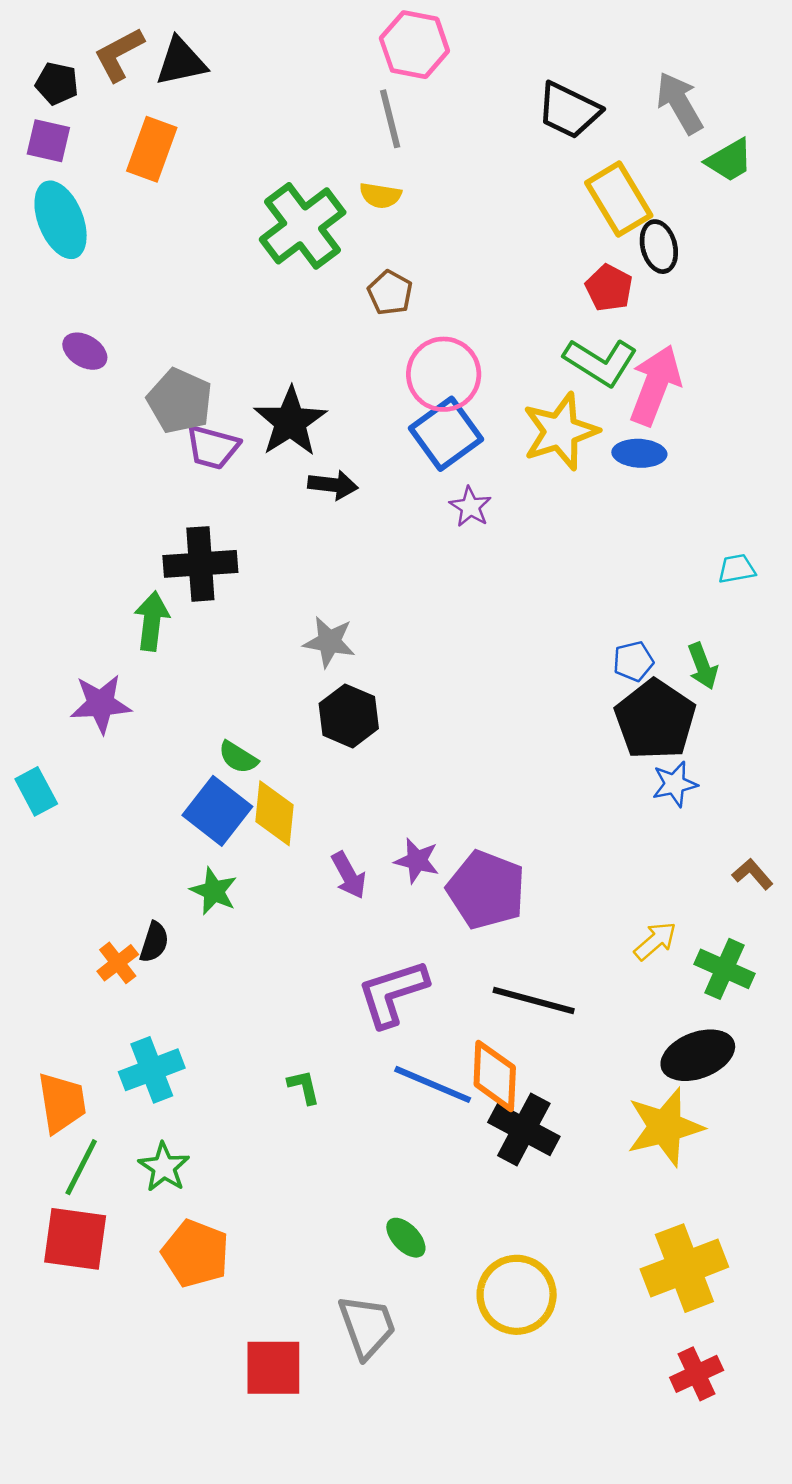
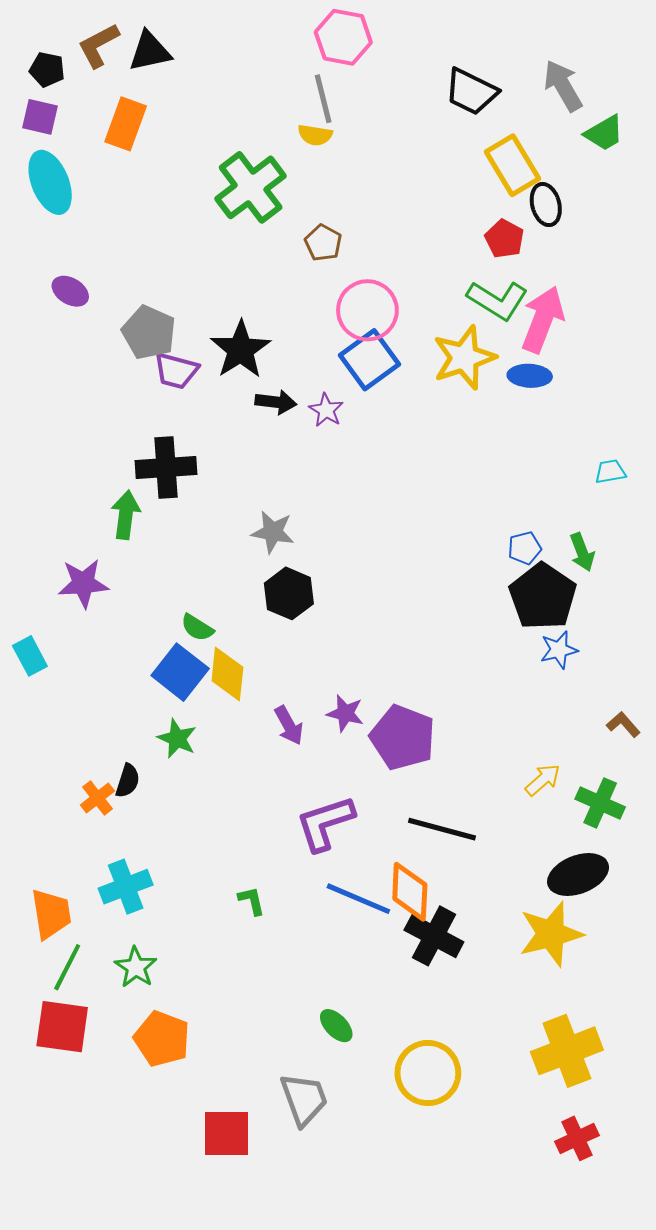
yellow semicircle: (380, 195) -> (315, 135), moved
purple star: (470, 507) -> (326, 410), moved

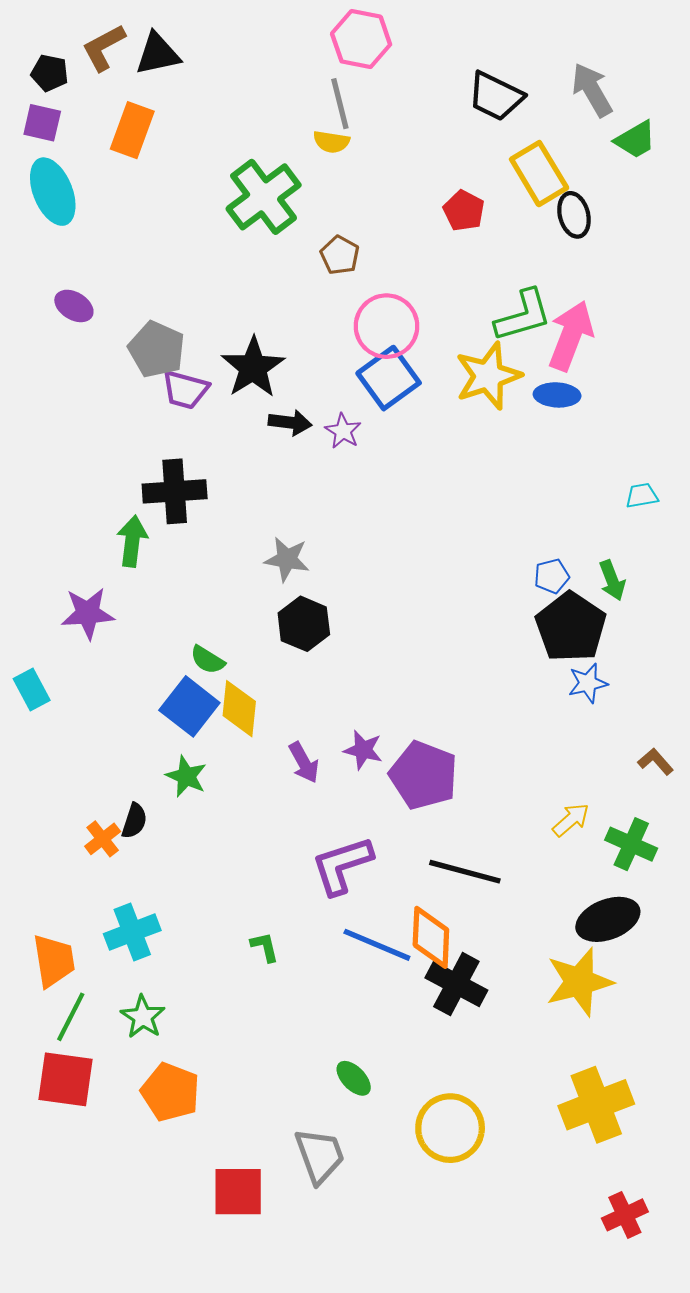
red pentagon: (504, 239) -> (464, 211), moved
green L-shape: (497, 300) -> (523, 316), turned -48
red cross: (577, 1138) -> (625, 1215), moved

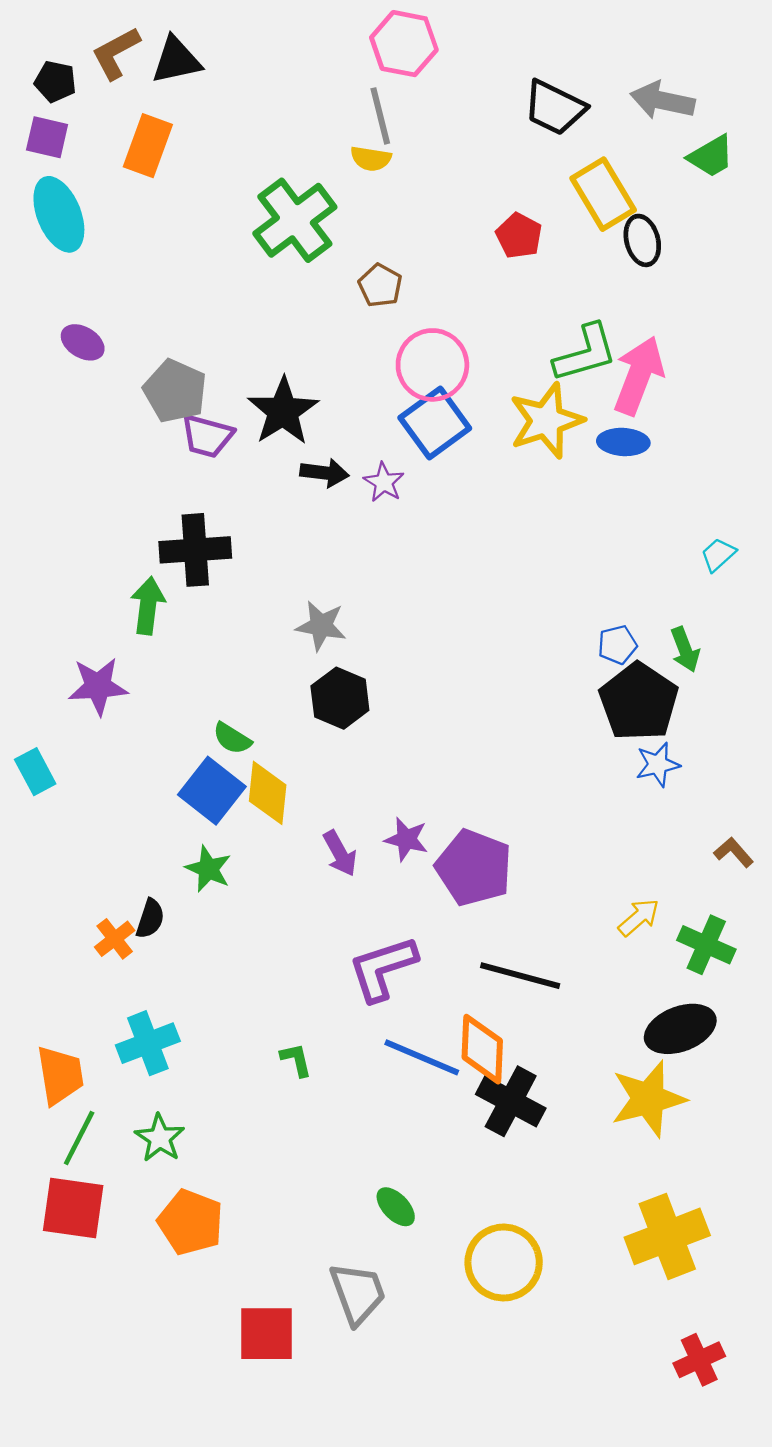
gray arrow: (592, 90) -> (662, 101), turned -48
cyan trapezoid: (642, 496) -> (718, 555), turned -32

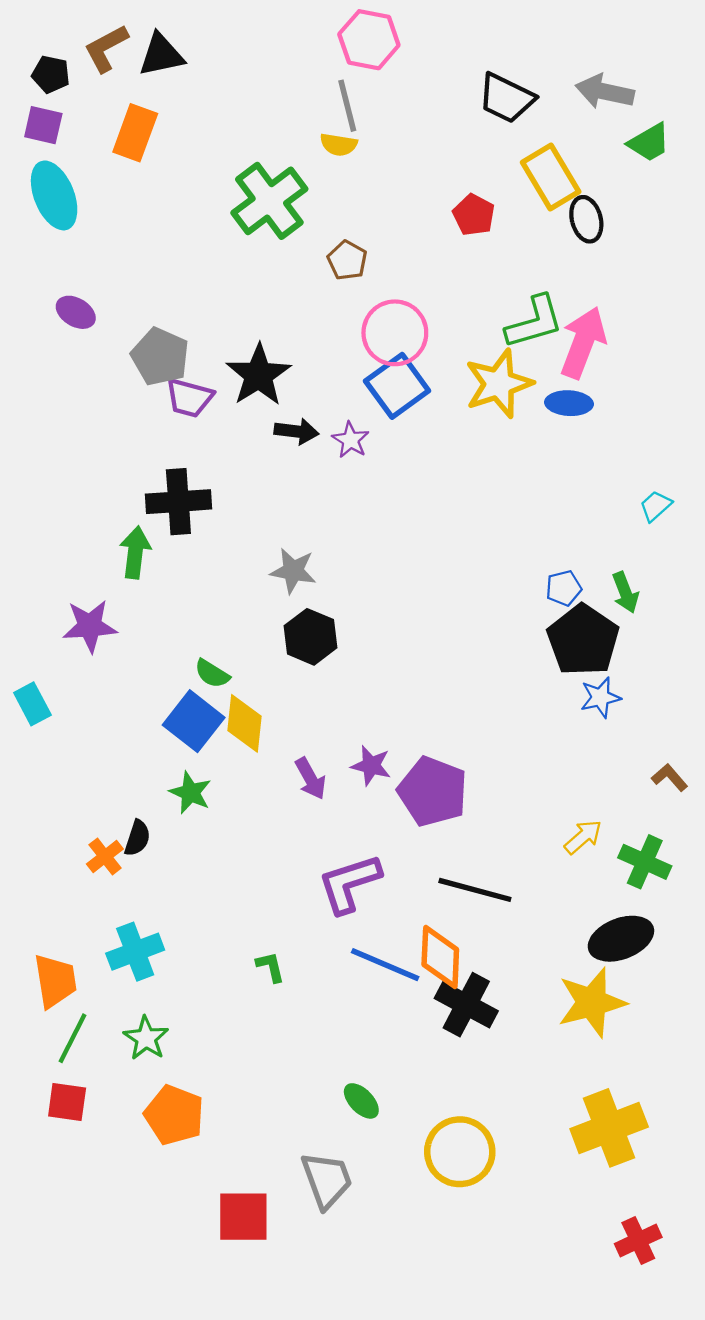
red square: (73, 1208) -> (67, 1102), size x0.7

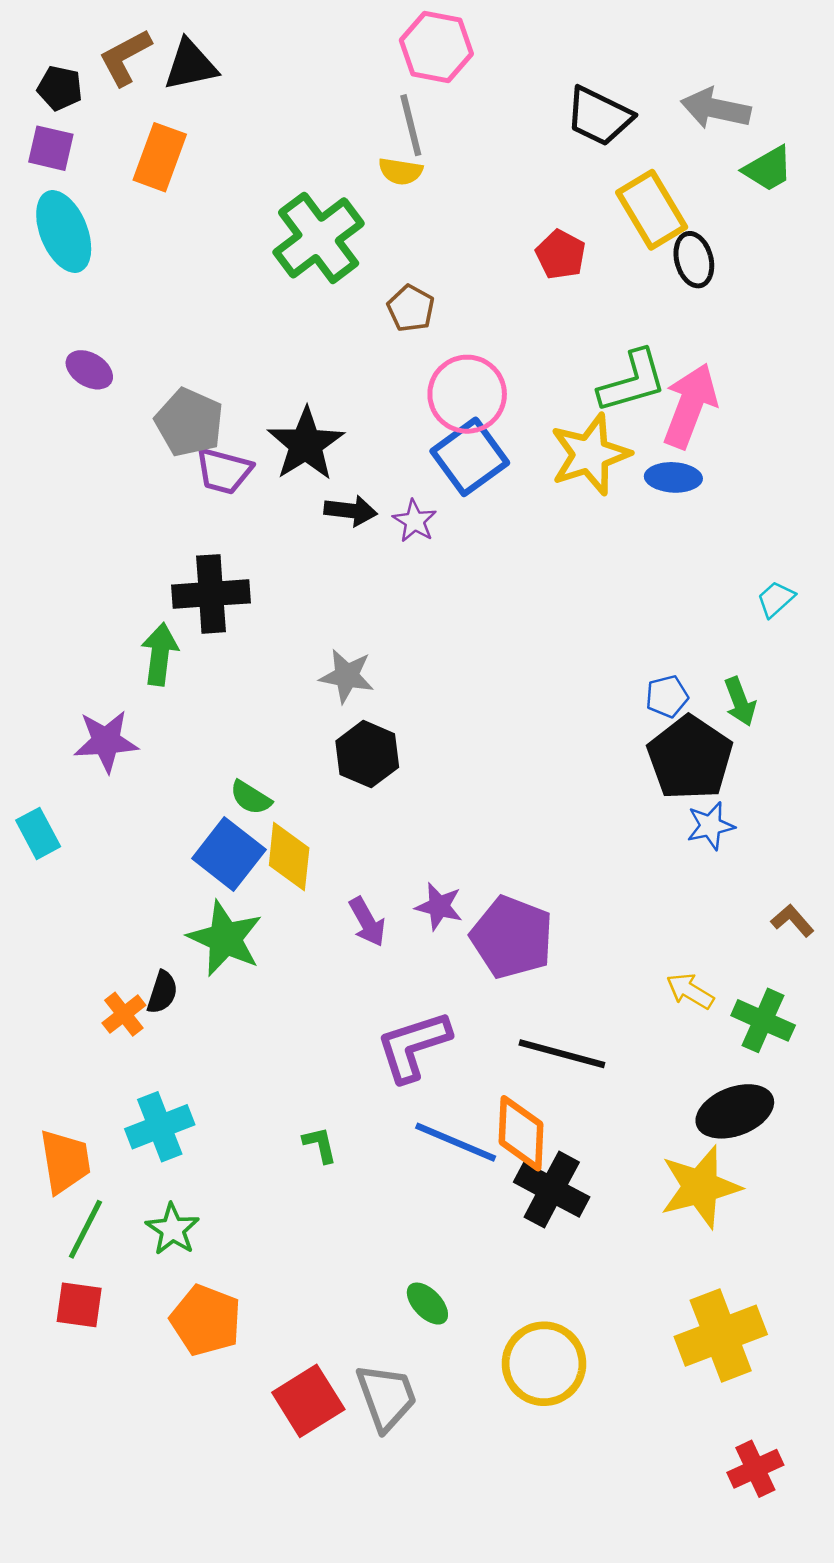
green star: (190, 793) -> (225, 939), size x1.5
yellow arrow: (583, 837) -> (690, 991), turned -108
red square: (243, 1217) -> (308, 1401), moved, turned -32

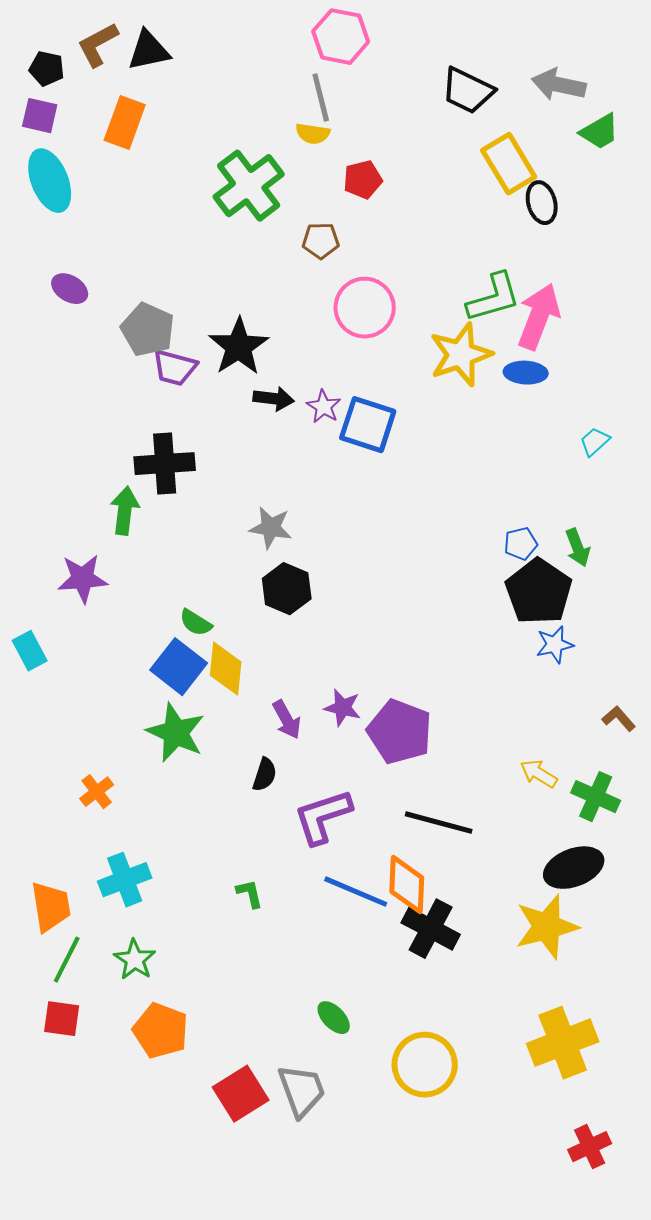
red pentagon: (561, 255) -> (363, 180), moved, turned 30
brown pentagon: (411, 308) -> (321, 241), turned -30
blue square: (470, 457) -> (368, 425), moved, turned -36
cyan trapezoid: (776, 599) -> (595, 442), moved
black semicircle: (162, 992) -> (265, 775), moved

